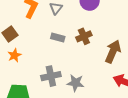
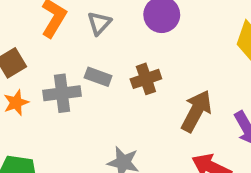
gray cross: (51, 76) -> (62, 93), moved

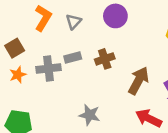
gray rectangle: (98, 77) -> (73, 57), turned -35

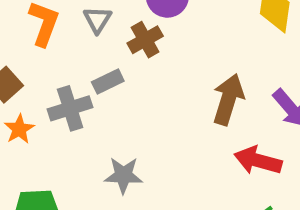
brown cross: (105, 59) -> (145, 40), moved
gray star: (89, 115) -> (123, 175), moved

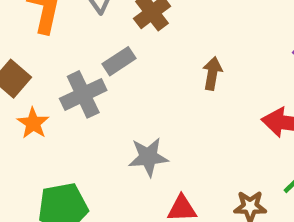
brown arrow: (228, 99) -> (212, 73), moved, size x0.6

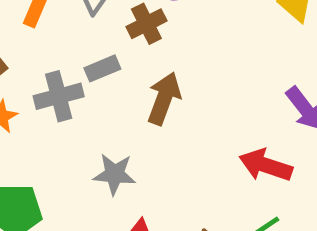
brown arrow: (212, 73) -> (164, 98), moved, size x1.5

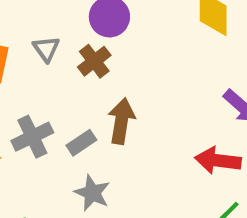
gray rectangle: (102, 68) -> (81, 143), moved
gray star: (115, 174) -> (92, 193), turned 30

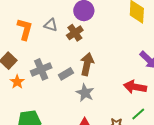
gray triangle: (46, 49) -> (51, 25), turned -40
gray star: (92, 193) -> (85, 93), moved

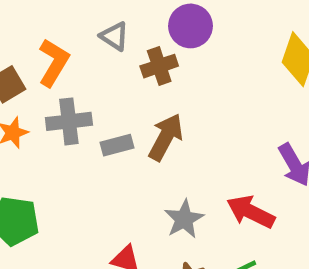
orange L-shape: (25, 29) -> (54, 63), moved
gray star: (85, 93) -> (184, 219), moved

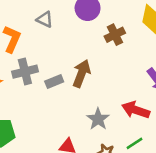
brown cross: (159, 66) -> (115, 35), moved

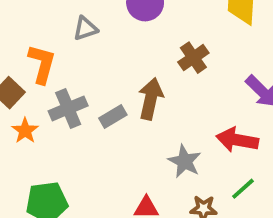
gray triangle: (45, 20) -> (85, 28), turned -36
brown cross: (115, 35) -> (193, 58), moved

